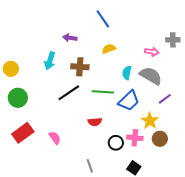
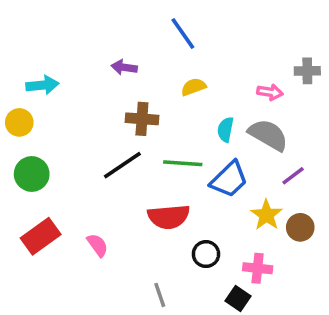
cyan arrow: (50, 61) -> (42, 85), moved, turned -114
red semicircle: (95, 122) -> (169, 217), size x1.6
pink cross: (135, 138) -> (258, 268), moved
brown circle: (160, 139) -> (300, 227), moved

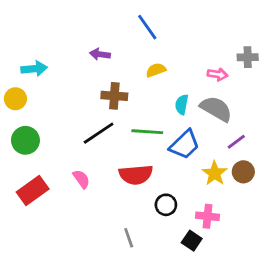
brown circle: (300, 227) -> (243, 172), moved
pink semicircle: (97, 245) -> (81, 179), moved

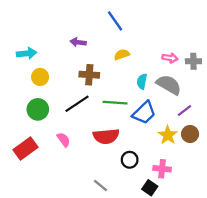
gray cross: (248, 57) -> (193, 61), moved
yellow circle: (15, 99) -> (40, 77), moved
green circle: (25, 140) -> (38, 109), moved
gray line: (129, 238) -> (100, 186), turned -32

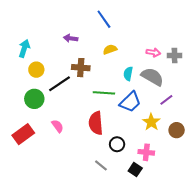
cyan arrow: (27, 53) -> (24, 48), turned -66
black line: (77, 104) -> (60, 84), moved
brown circle: (190, 134) -> (177, 130), moved
red semicircle: (106, 136) -> (96, 123), turned 90
gray line: (100, 186) -> (101, 165), moved

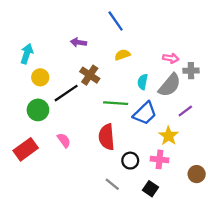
gray cross: (175, 55) -> (191, 71), moved
brown cross: (81, 68) -> (90, 75), turned 30
gray semicircle: (152, 77) -> (170, 85), turned 100
brown circle: (177, 130) -> (197, 174), moved
pink cross: (146, 152) -> (159, 159), moved

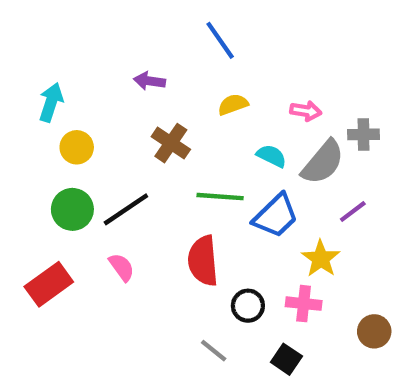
pink arrow: (171, 58) -> (306, 111), moved
cyan semicircle: (143, 82) -> (271, 156), turned 105
black line: (66, 93) -> (126, 209), moved

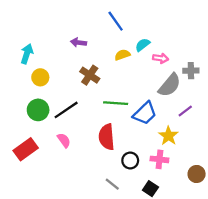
cyan semicircle: (271, 156) -> (143, 45), moved, turned -64

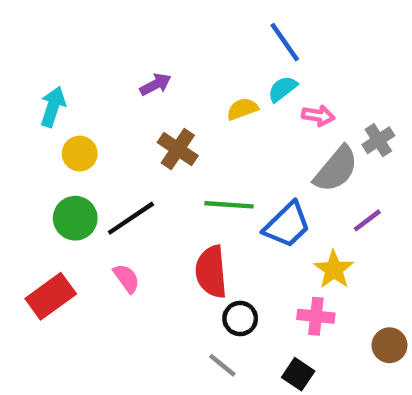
blue line: (116, 21) -> (285, 42), moved
purple arrow: (79, 42) -> (155, 84), turned 144
gray cross: (191, 71) -> (378, 140), turned -32
black circle: (130, 161) -> (240, 318), moved

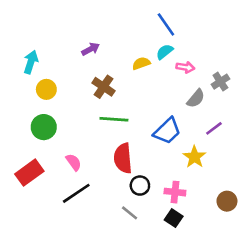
gray semicircle: (336, 169) -> (196, 98), size x0.7
green line: (229, 205) -> (114, 119), moved
black line: (131, 218) -> (76, 193), moved
pink cross: (316, 316) -> (175, 192), moved

